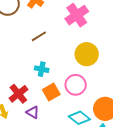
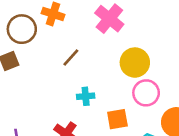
pink circle: (76, 85) -> (146, 93), moved
orange square: (51, 92) -> (117, 119), moved, turned 36

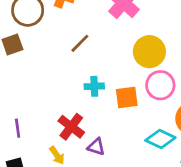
orange square: (117, 119) -> (127, 98), moved

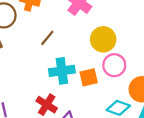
cyan cross: (94, 86) -> (62, 71), size x1.6

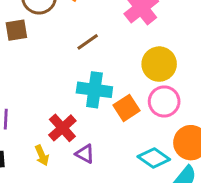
orange square: (89, 77) -> (127, 108), turned -36

